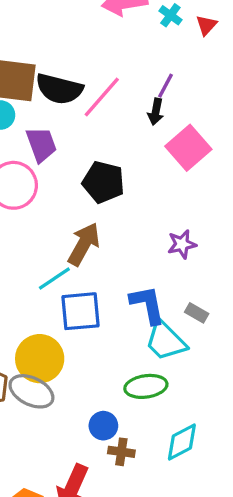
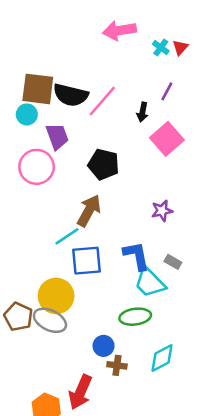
cyan cross: (170, 15) -> (161, 47), moved
purple line: (166, 86) -> (167, 91), moved

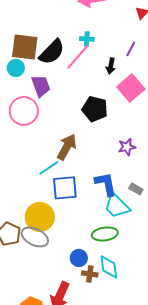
cyan cross: (161, 47) -> (87, 39), moved, turned -32
black semicircle: (71, 95) -> (52, 52), turned -60
black pentagon: (104, 164) -> (95, 109), moved
cyan diamond: (162, 358) -> (109, 267), moved, turned -70

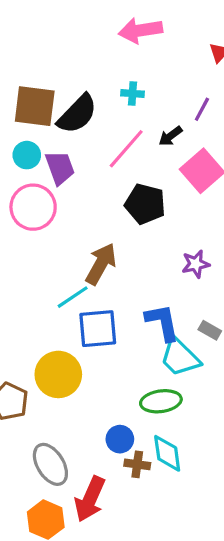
pink line: (78, 57) -> (126, 149), moved
black arrow: (111, 66) -> (170, 136), turned 42
cyan circle: (16, 68) -> (27, 155), moved
gray ellipse: (35, 237) -> (50, 464), moved, turned 32

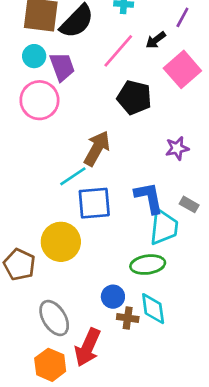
cyan trapezoid: (180, 357) -> (164, 227), turned -129

